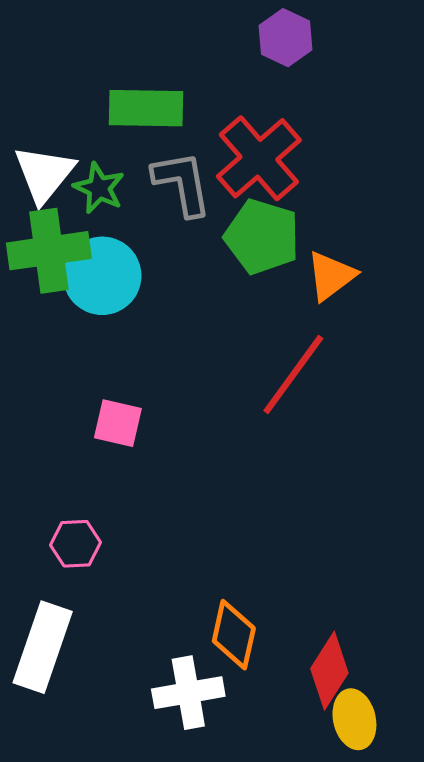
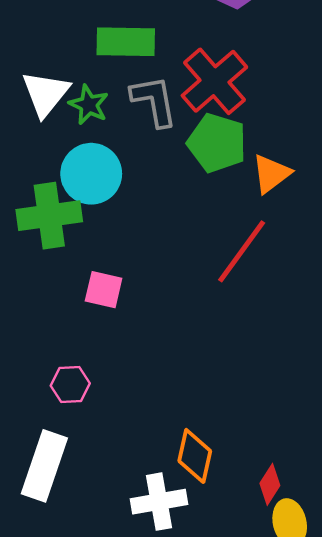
green cross: (49, 251) -> (49, 216), moved
red diamond: (329, 671) -> (270, 484), size x0.7

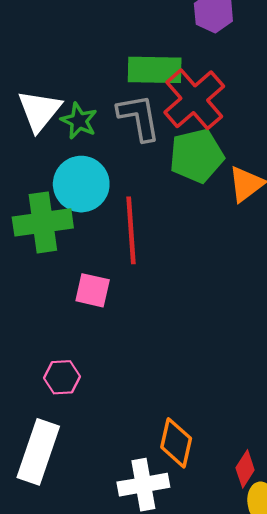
green rectangle: (126, 42) -> (155, 70), moved
green pentagon: (217, 143) -> (196, 156), turned -30
red line: (242, 251) -> (131, 230), moved, turned -40

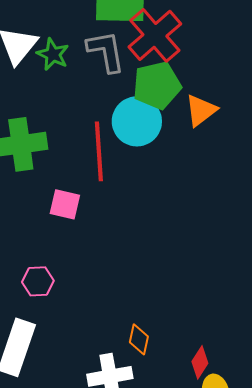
cyan circle: (81, 184) -> (137, 121), moved
orange diamond: (176, 443) -> (139, 339), size x0.7

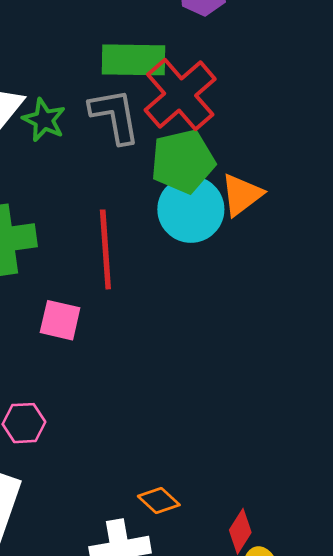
cyan circle: (137, 121) -> (191, 209), moved
orange diamond: (139, 339) -> (159, 500), turned -60

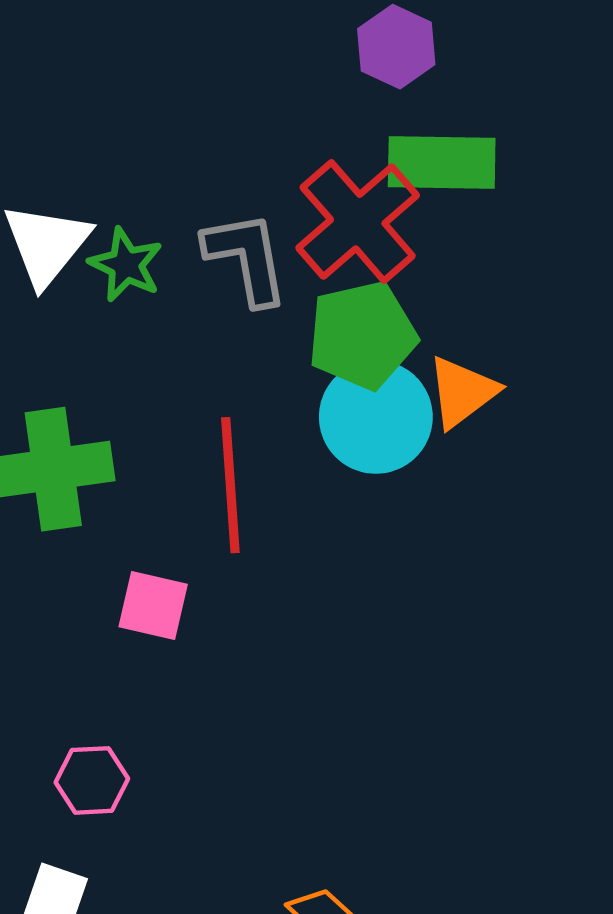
green rectangle: (133, 60) -> (442, 162), moved

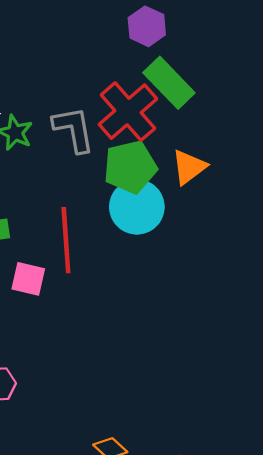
green rectangle: (442, 162) -> (169, 83), turned 45
orange triangle: (462, 392) -> (189, 167), moved
pink square: (153, 606) -> (28, 279), moved

